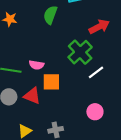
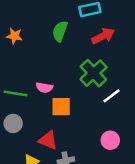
red arrow: (99, 27) -> (103, 36), moved
red triangle: (32, 96) -> (48, 140), moved

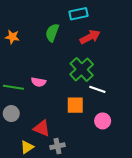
white line: (111, 96) -> (97, 89), turned 56
orange square: (61, 107) -> (75, 105), moved
pink circle: (110, 140) -> (103, 121), moved

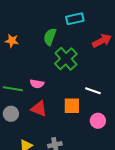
red arrow: (90, 37) -> (102, 41), moved
green cross: (82, 69) -> (66, 59), moved
red triangle: (42, 128) -> (39, 109), moved

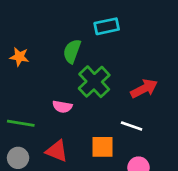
red arrow: (102, 41) -> (144, 89), moved
pink semicircle: (37, 84) -> (62, 107), moved

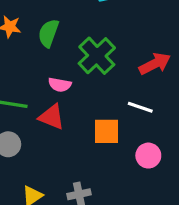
green semicircle: (72, 51) -> (48, 33), moved
red triangle: (57, 151) -> (52, 117), moved

